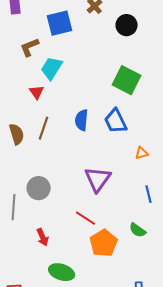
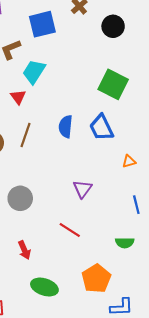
purple triangle: (98, 179) -> (82, 189), size x0.7
green semicircle: (138, 230) -> (125, 243), turned -36
orange pentagon: (104, 243) -> (96, 279), moved

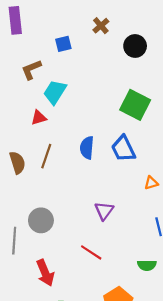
blue square: (42, 24) -> (63, 44), size x0.6
red triangle: (18, 97) -> (39, 118), turned 49
red arrow: (24, 250) -> (45, 273), size x1.4

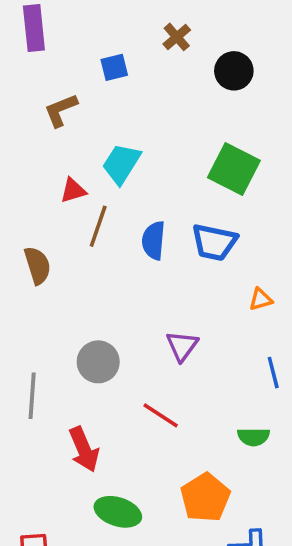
cyan trapezoid: (55, 92) -> (121, 164), moved
blue trapezoid: (123, 149) -> (214, 242), turned -52
brown line: (46, 156) -> (98, 226), moved
gray circle: (41, 220) -> (98, 362), moved

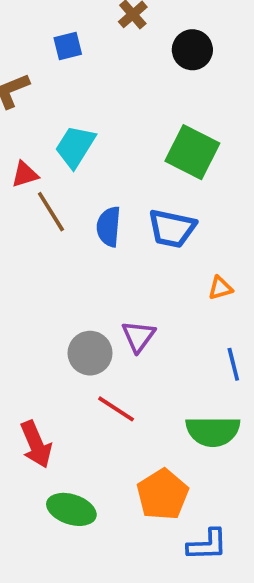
brown line: (98, 226) -> (51, 212), turned -51
gray circle: (98, 362) -> (90, 353), moved
green semicircle: (254, 437) -> (213, 431), size x1.6

